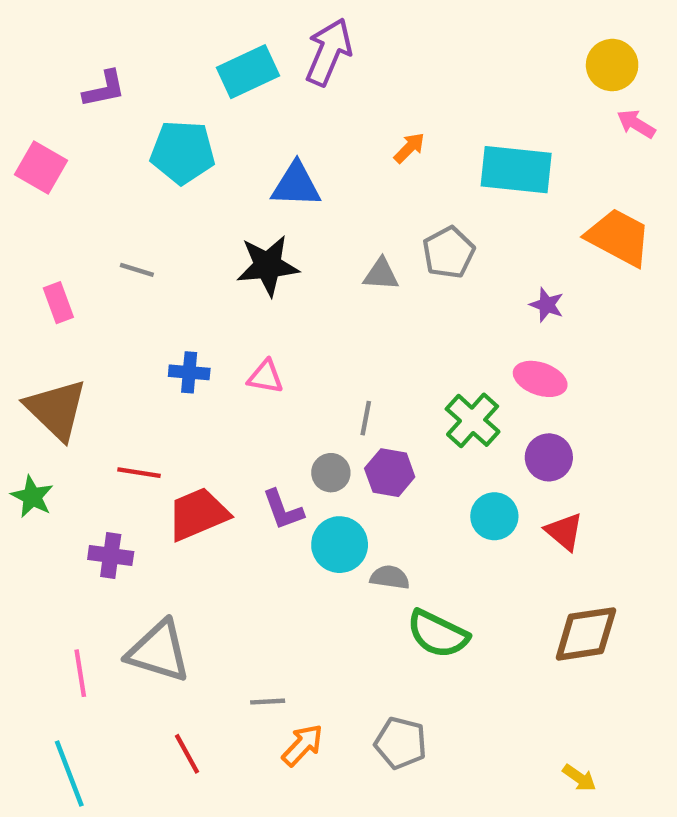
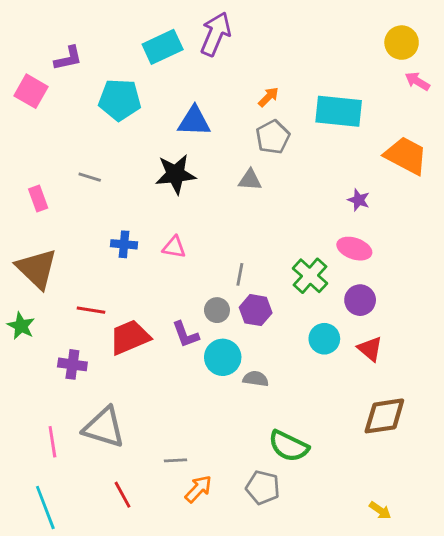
pink square: (41, 167) -> (31, 91), moved
gray pentagon: (449, 252) -> (273, 137), moved
green semicircle: (438, 634) -> (289, 446), moved

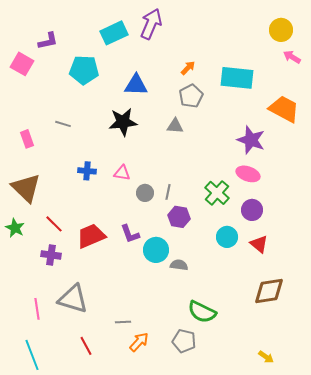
purple star: (359, 200) -> (251, 140), size x1.8
red line: (91, 310) -> (54, 224), moved, turned 36
gray circle: (217, 310) -> (145, 193), moved

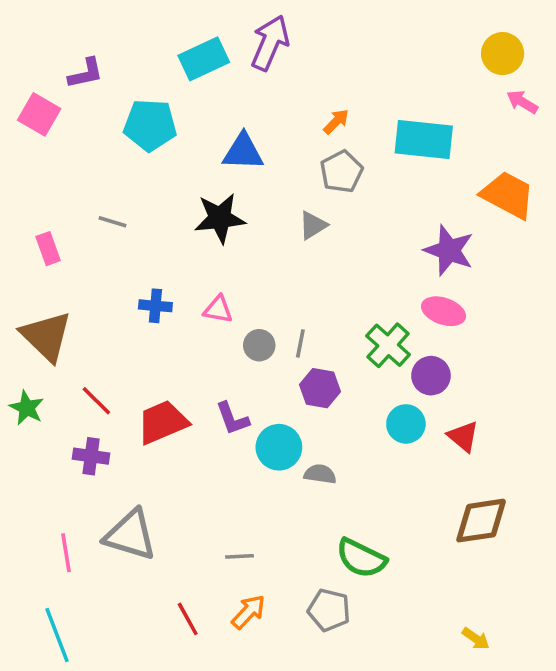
gray triangle: (175, 126) -> (313, 225), turned -36
purple circle: (252, 210) -> (431, 376), moved
gray line: (123, 322) -> (240, 556), moved
red line: (86, 346) -> (188, 619), moved

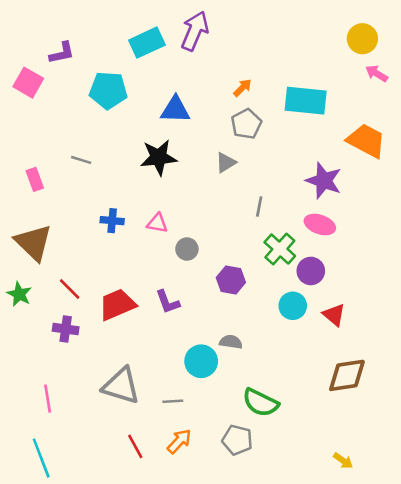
gray line: (300, 343) -> (259, 206), moved
cyan circle: (279, 447) -> (201, 361), moved
gray triangle: (130, 535) -> (121, 386), moved

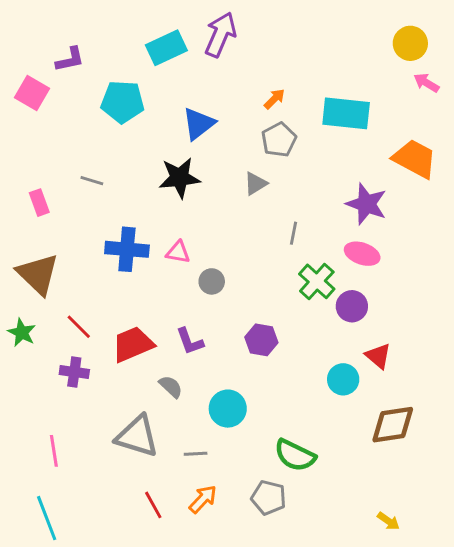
blue triangle: (175, 110) -> (199, 124), turned -40
blue cross: (112, 221) -> (127, 249), size x1.6
purple hexagon: (231, 280) -> (261, 340), moved
cyan circle: (293, 306) -> (343, 379), moved
gray semicircle: (231, 342) -> (171, 387), moved, turned 35

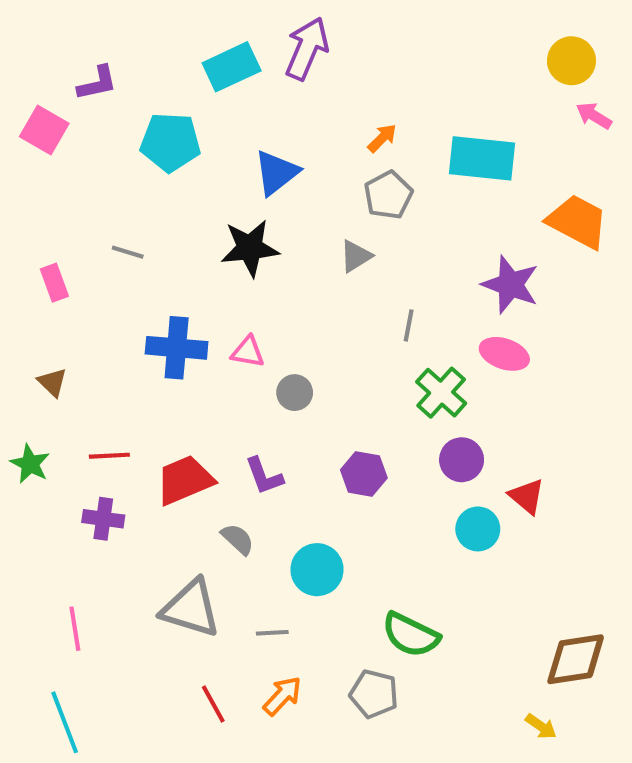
brown triangle: (38, 274) -> (52, 382), size x0.5
purple circle: (352, 306) -> (462, 460), moved
red line: (79, 327) -> (109, 456), turned -48
brown diamond: (393, 425) -> (576, 659), moved

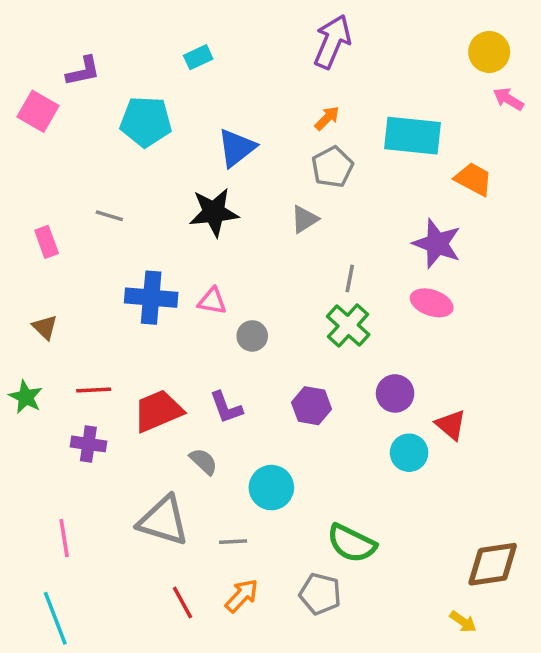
purple arrow: (307, 49) -> (332, 42), moved
cyan rectangle: (232, 67) -> (198, 57), size x0.6
orange trapezoid: (578, 222) -> (473, 179), moved, size x0.7
green cross: (441, 393) -> (348, 326), moved

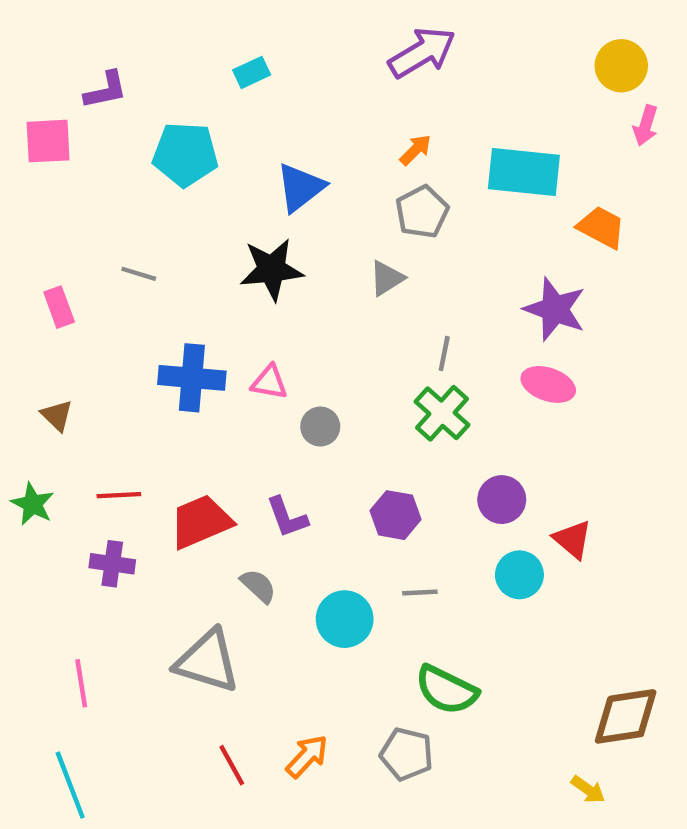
purple arrow: (332, 42) -> (422, 52), turned 36
pink arrow: (508, 99) -> (646, 126), turned -104
pink square: (38, 111) -> (48, 141), turned -33
gray line: (233, 542) -> (420, 593), moved

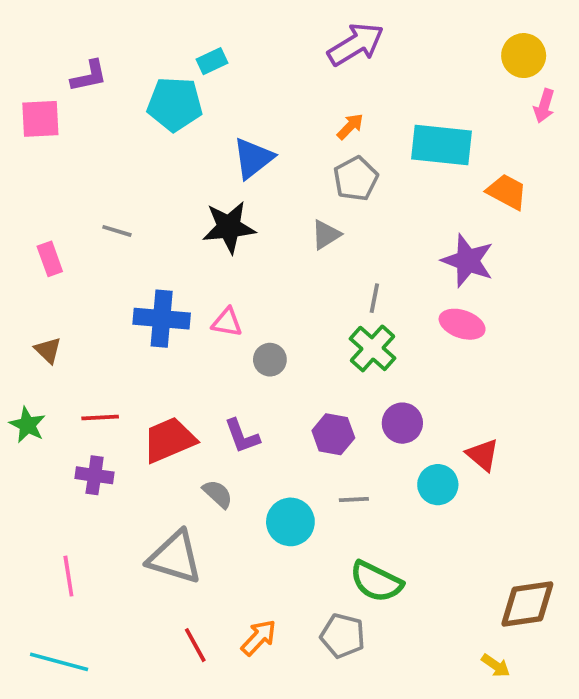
cyan pentagon: (185, 154) -> (175, 104), moved
purple circle: (502, 500) -> (402, 423), moved
cyan line: (70, 785) -> (59, 662), turned -54

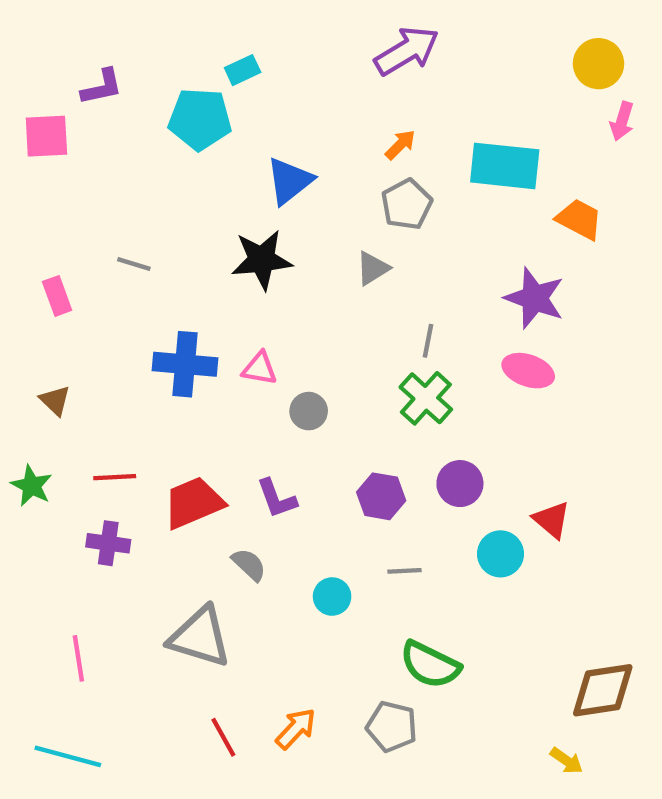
cyan circle: (290, 522) -> (332, 597), size x0.7

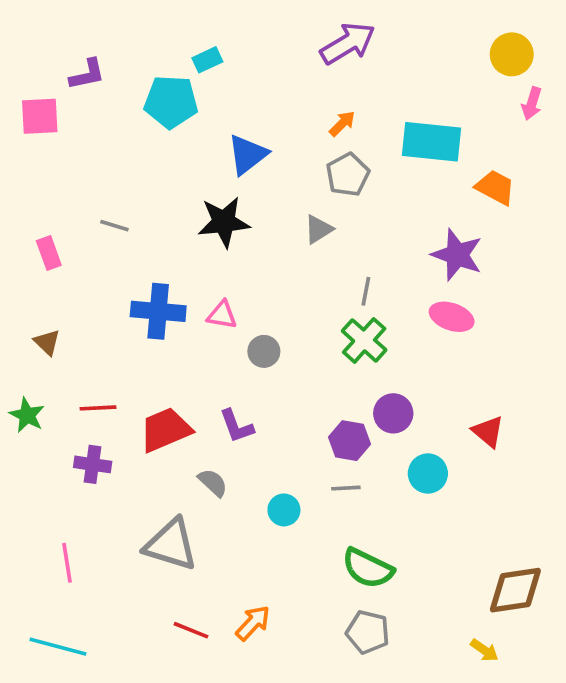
purple hexagon: (381, 496) -> (350, 441), moved
red triangle: (552, 520) -> (488, 432), moved
gray pentagon: (392, 727) -> (368, 632), moved
red line: (223, 737) -> (191, 630), turned -39

